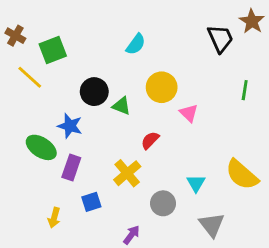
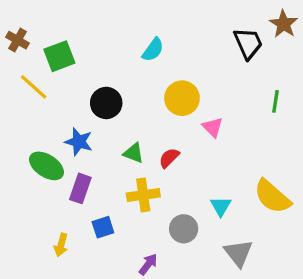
green triangle: (121, 106) -> (134, 153), moved
yellow cross: (127, 173) -> (143, 195), turned 32

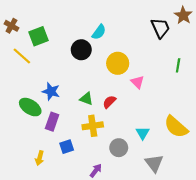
black circle: (106, 103) -> (81, 50), moved

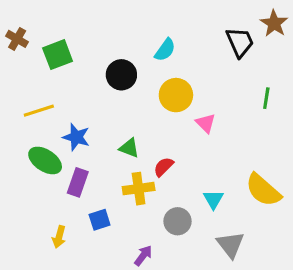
cyan semicircle: (99, 32) -> (165, 50), moved
yellow line: (22, 56) -> (39, 111), moved, turned -60
red semicircle: (109, 102) -> (163, 167), moved

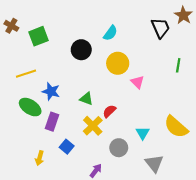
yellow cross: (139, 189) -> (93, 126), turned -36
blue square: (100, 220) -> (67, 147), turned -32

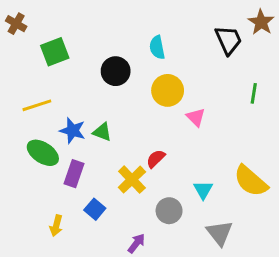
brown cross: (11, 26) -> (16, 24), moved
cyan semicircle: (110, 33) -> (157, 47), turned 133
green triangle: (86, 99) -> (102, 132), moved

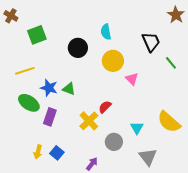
black trapezoid: (228, 40) -> (151, 42), moved
green line: (254, 93) -> (171, 63), turned -48
blue square: (95, 209) -> (57, 153), moved

